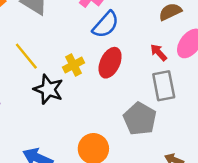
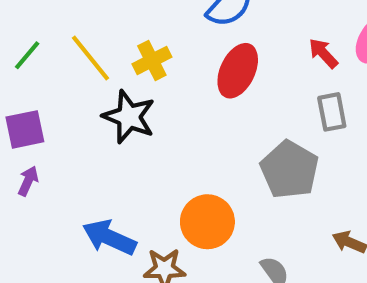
yellow cross: (73, 65) -> (152, 60), moved
gray rectangle: (164, 86) -> (332, 112), size x0.7

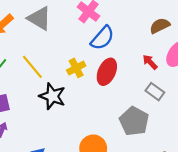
yellow cross: (152, 60) -> (76, 68), moved
gray rectangle: (332, 112) -> (155, 92), turned -42

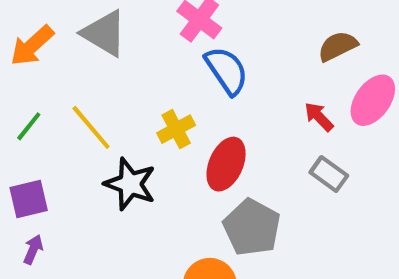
blue semicircle: (102, 38) -> (227, 71), turned -75
red ellipse: (107, 72) -> (226, 164), moved
gray pentagon: (134, 121) -> (252, 227), moved

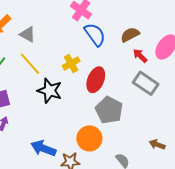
gray triangle: (104, 33) -> (28, 34), moved, size x0.7
brown semicircle: (338, 46) -> (130, 35), moved
gray rectangle: (329, 174) -> (146, 83), size x1.4

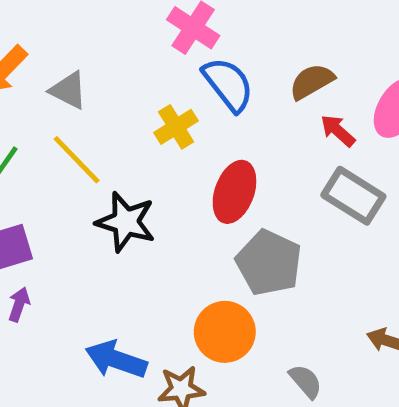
yellow cross: (71, 63) -> (176, 127), moved

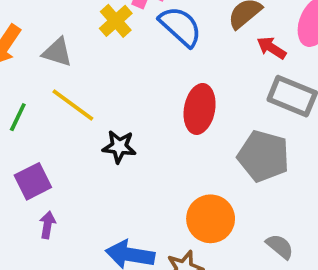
yellow cross: (176, 127) -> (116, 21), moved
black star: (126, 222) -> (119, 147), size x0.7
gray pentagon: (269, 263) -> (263, 156), moved

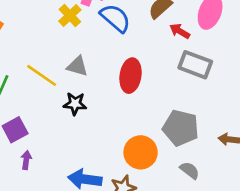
gray triangle: (57, 52) -> (77, 66), moved
gray pentagon: (263, 156) -> (181, 128), moved

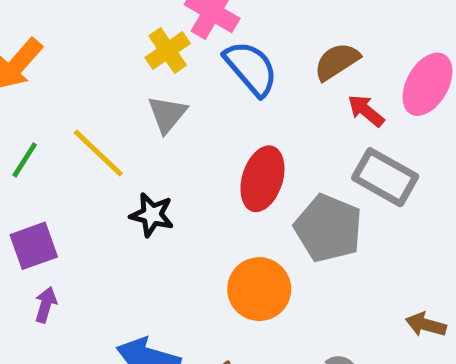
gray triangle: (77, 66) -> (167, 114), moved, turned 45
gray pentagon: (181, 128) -> (328, 228), moved
orange circle: (141, 152) -> (259, 289), moved

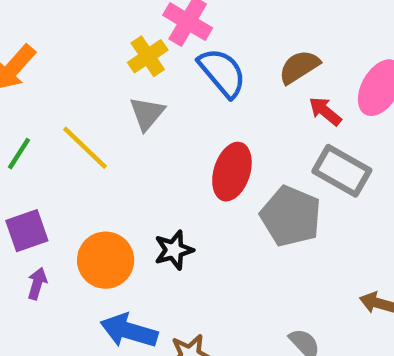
black star: (152, 215) -> (174, 250), moved, turned -30
orange circle: (259, 289) -> (106, 260), moved

